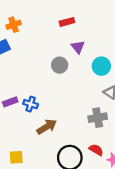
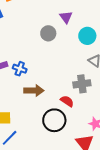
brown arrow: (47, 127) -> (34, 91), turned 30
red semicircle: (96, 150) -> (67, 101), moved

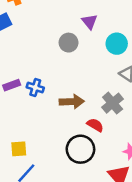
gray cross: (82, 84) -> (113, 103), turned -30
brown arrow: (34, 91) -> (72, 102), moved

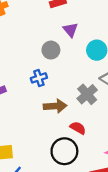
blue cross: (35, 88) -> (39, 78), moved, turned -35
gray cross: (113, 103) -> (87, 94), moved

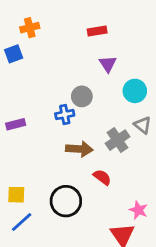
gray circle: (51, 50) -> (82, 96), moved
black circle: (64, 151) -> (66, 201), moved

